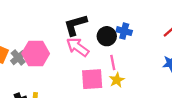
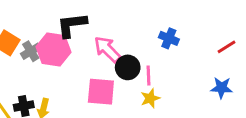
black L-shape: (75, 25) -> (72, 25), moved
black circle: (107, 36) -> (128, 67), moved
pink square: (92, 79) -> (101, 92), moved

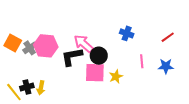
black L-shape: (72, 25) -> (72, 57), moved
pink line: (149, 76) -> (142, 61), moved
pink square: (101, 92) -> (95, 73), moved

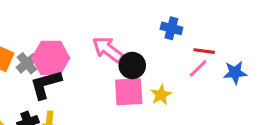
red line: (168, 37) -> (204, 51), moved, turned 48
black L-shape: (72, 57) -> (46, 84), moved
pink line: (142, 61) -> (198, 68), turned 56

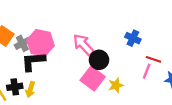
pink line: (198, 68) -> (147, 71), turned -35
pink square: (129, 92) -> (93, 78), turned 30

